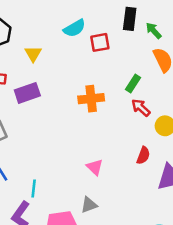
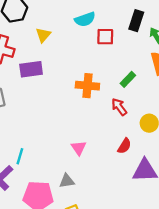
red arrow: (141, 108) -> (119, 107), moved

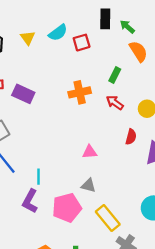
yellow triangle: (43, 35) -> (28, 38), moved
purple rectangle: (31, 69) -> (23, 94), turned 50
pink triangle: (79, 148) -> (90, 152), turned -42
gray triangle: (67, 181) -> (88, 186), turned 42

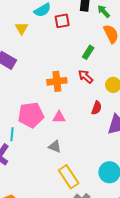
yellow triangle: (28, 38) -> (22, 28), moved
orange cross: (80, 92) -> (57, 81), moved
pink pentagon: (67, 208) -> (31, 115), moved

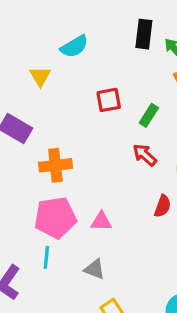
red square: (62, 21) -> (109, 100), moved
orange cross: (57, 81) -> (55, 165), moved
cyan line: (12, 134) -> (46, 257), moved

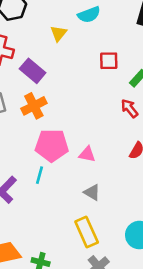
orange cross: (55, 165) -> (34, 106), moved, turned -30
gray triangle: (94, 269) -> (92, 192), moved

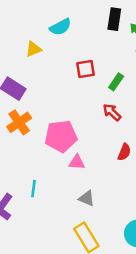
yellow triangle: (59, 33) -> (33, 49), turned 36
pink pentagon: (52, 145) -> (61, 136), moved

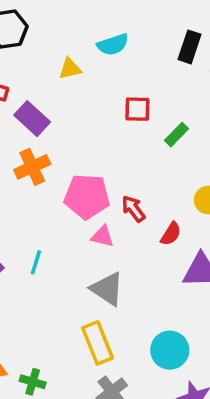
red arrow: (112, 112) -> (133, 209), moved
gray triangle: (87, 198) -> (107, 289), size x1.5

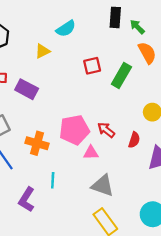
green rectangle: (177, 135) -> (121, 76), size x1.5
orange cross: (32, 167) -> (37, 143), moved, turned -35

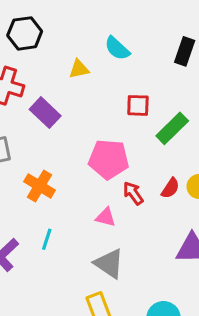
cyan semicircle: (66, 29) -> (117, 48), turned 60
pink pentagon: (74, 130) -> (109, 159), moved
red semicircle: (134, 140) -> (170, 188), moved

